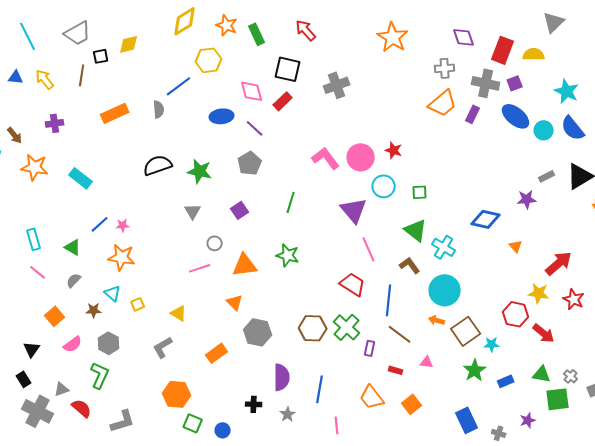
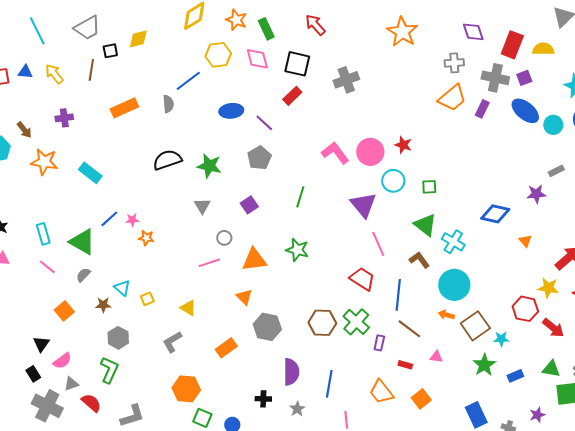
pink diamond: (252, 91) -> (257, 59), moved
green triangle: (73, 247) -> (82, 242), size x1.6
orange star: (122, 257) -> (146, 238), moved, size x0.6
pink semicircle: (73, 344) -> (62, 361), moved

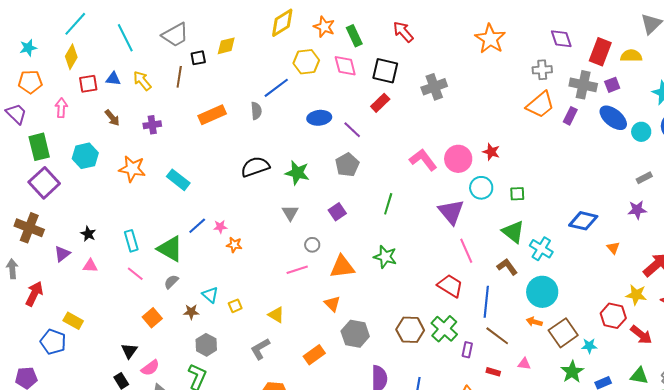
brown arrow: (24, 130) -> (112, 118), moved
purple star: (536, 194) -> (637, 210), moved

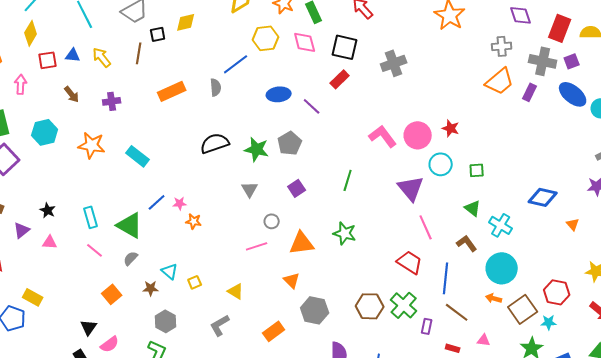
gray pentagon: (347, 165) -> (290, 143), moved
green triangle: (513, 232) -> (473, 208), size x0.7
red hexagon: (613, 316) -> (557, 292), moved

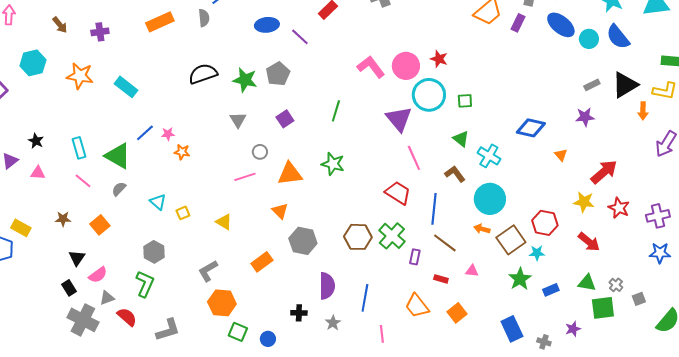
cyan circle: (441, 164) -> (429, 95), size x1.4
brown star: (151, 288) -> (63, 219), moved
gray L-shape: (220, 325) -> (208, 271), moved

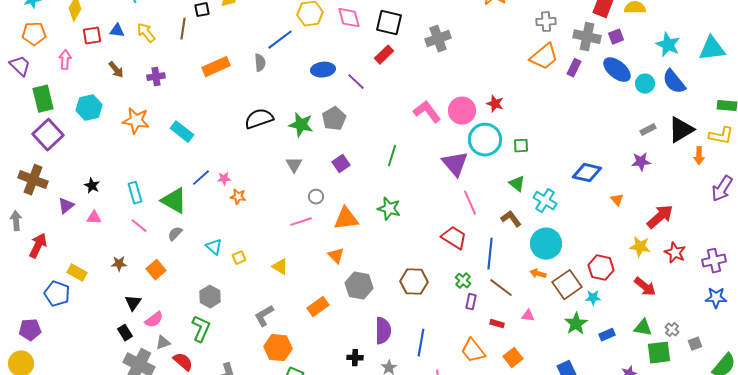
green cross: (392, 236) -> (463, 281), moved, size x0.6

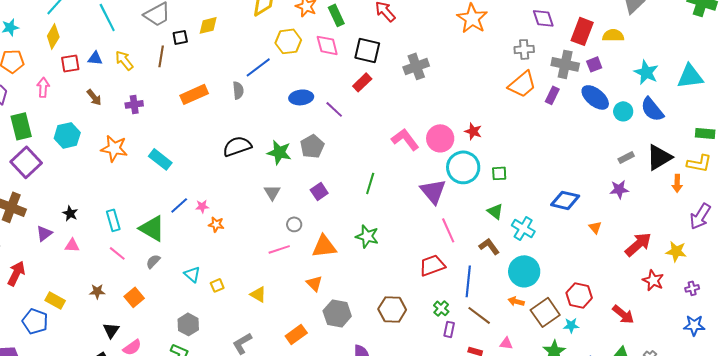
red trapezoid: (454, 238) -> (432, 265), turned -52
yellow star: (640, 247) -> (676, 251), moved
purple cross: (714, 261) -> (692, 288), size x0.6

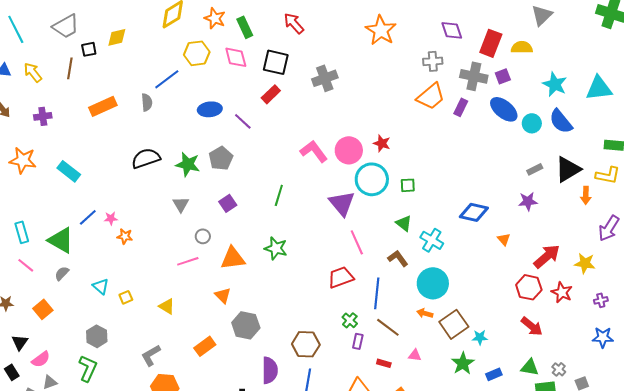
red hexagon: (579, 295) -> (529, 287), moved
brown hexagon: (392, 309) -> (306, 344), moved

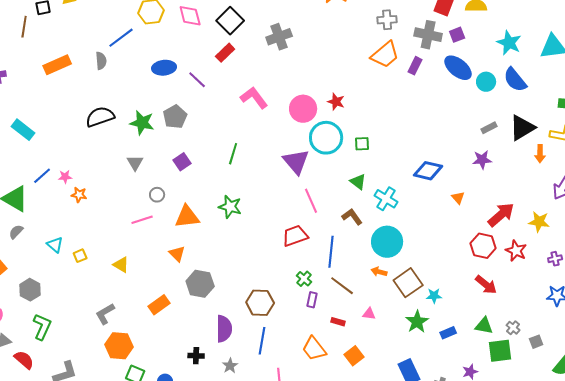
black square: (276, 62) -> (230, 21), turned 32
pink L-shape: (314, 151) -> (254, 98), moved
gray hexagon: (97, 336) -> (30, 290), moved

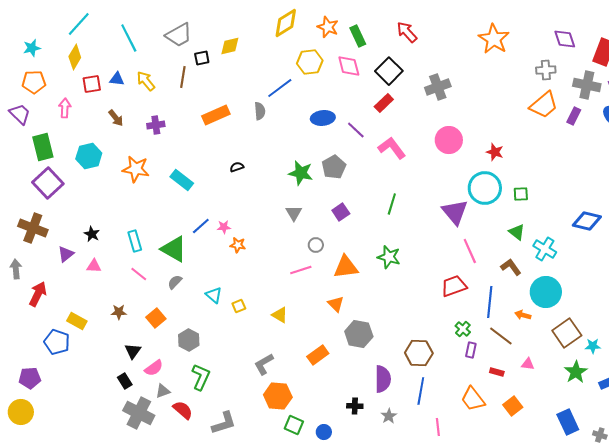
pink L-shape: (254, 98) -> (392, 148), moved
pink circle: (303, 109) -> (449, 140), moved
black semicircle: (100, 117) -> (237, 167), moved, size x0.5
orange arrow: (379, 272) -> (523, 315), moved

